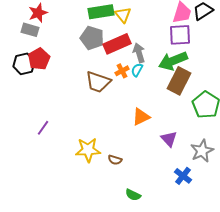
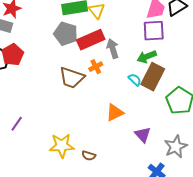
green arrow: (173, 61) -> (147, 57), size x0.7
cyan semicircle: (137, 70) -> (135, 80), moved, turned 104

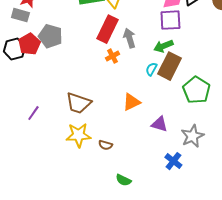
gray pentagon: (66, 34) -> (50, 36), moved
red rectangle: (91, 40) -> (107, 29), turned -40
brown trapezoid: (72, 78) -> (78, 103), moved
cyan semicircle: (135, 80) -> (151, 69), turned -104
purple triangle: (143, 135) -> (159, 124), turned -30

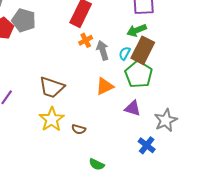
gray arrow: (129, 38) -> (103, 50), moved
green pentagon: (196, 90) -> (139, 74), moved
yellow star: (78, 135) -> (52, 119), turned -30

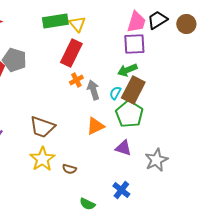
blue cross: (147, 145) -> (121, 190), moved

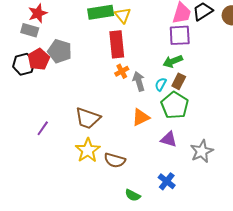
red rectangle: (71, 53) -> (117, 44), turned -32
brown rectangle: (133, 90) -> (179, 81), size x0.6
brown semicircle: (69, 169) -> (115, 160), size x1.5

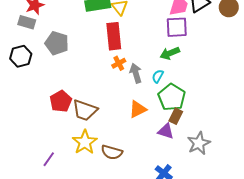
red pentagon: (39, 59) -> (61, 101), moved
brown rectangle: (179, 81) -> (176, 116), moved
purple line: (43, 128) -> (49, 159), moved

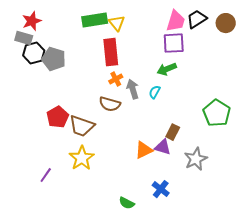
black hexagon: (21, 56) -> (34, 53), moved
green pentagon: (172, 97) -> (217, 113), moved
orange triangle: (138, 109) -> (144, 150), moved
brown semicircle: (112, 152) -> (110, 104), moved

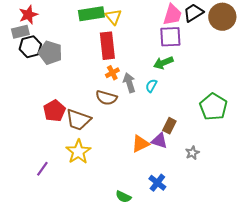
brown circle: (226, 23) -> (222, 17), size x1.4
gray rectangle: (24, 38) -> (20, 32), turned -30
gray star: (196, 159) -> (192, 153), size x0.6

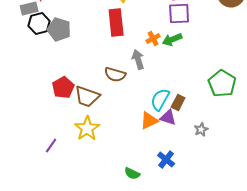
orange cross: (112, 73) -> (153, 38), moved
cyan semicircle: (151, 86) -> (160, 99), moved, size x1.6

